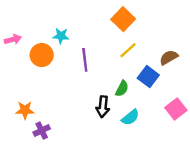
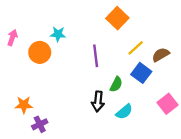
pink arrow: (13, 39) -> (12, 38), turned -56
yellow line: (128, 50) -> (136, 48), moved
purple line: (85, 60) -> (96, 56), moved

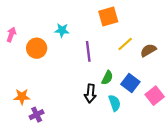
orange square: (117, 18) -> (108, 17), turned 30
cyan star: (58, 34) -> (62, 30), moved
blue square: (141, 73) -> (130, 83), moved
cyan semicircle: (124, 112) -> (115, 103), turned -70

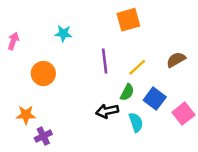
cyan star: (62, 30) -> (63, 33), moved
yellow line: (125, 44) -> (137, 67), moved
orange circle: (37, 48) -> (43, 73), moved
black arrow: (90, 94) -> (107, 111), turned 72

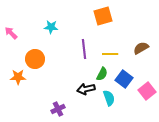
pink arrow: (13, 41) -> (11, 33), turned -64
yellow line: (137, 67) -> (110, 54), turned 42
orange star: (26, 115) -> (18, 77), moved
purple cross: (43, 136) -> (58, 109), moved

